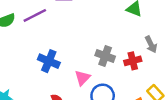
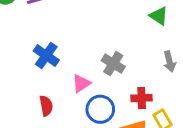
red cross: (133, 61) -> (142, 98), moved

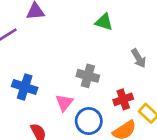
green triangle: (159, 16) -> (104, 22), moved

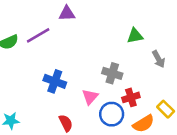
green triangle: (104, 22) -> (135, 36), moved, turned -30
red cross: (123, 99) -> (131, 97), moved

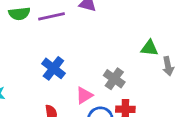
gray arrow: (159, 59) -> (168, 66), moved

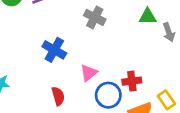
gray cross: (114, 79) -> (95, 17), moved

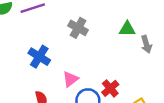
red cross: (132, 81) -> (110, 88), turned -36

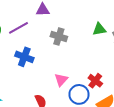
blue cross: (39, 57) -> (24, 57), moved

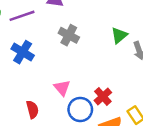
green triangle: (99, 29) -> (119, 35), turned -40
pink triangle: (61, 80) -> (62, 88), turned -32

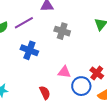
pink triangle: (62, 88) -> (64, 72), turned -32

